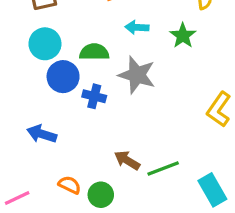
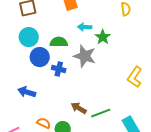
green star: (183, 36) -> (103, 37), moved

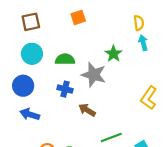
cyan arrow: (85, 27) -> (143, 43), moved, turned 72
blue circle: (40, 57) -> (23, 86), moved
brown arrow: (79, 108) -> (87, 110), moved

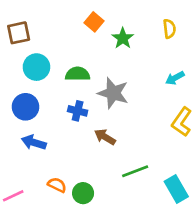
orange square: (78, 17) -> (94, 22), turned -32
brown square: (31, 22) -> (19, 33), moved
cyan arrow: (143, 43) -> (175, 78), moved, turned -104
green star: (113, 54) -> (123, 38), moved

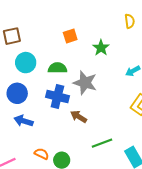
orange square: (94, 22) -> (70, 36), moved, turned 32
yellow semicircle: (169, 29) -> (130, 21), moved
green star: (123, 38) -> (101, 48), moved
blue cross: (78, 111) -> (57, 96), size x1.5

